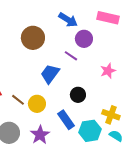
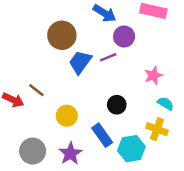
purple line: (71, 56) -> (108, 57), turned -56
blue trapezoid: (50, 74) -> (80, 62), moved
brown line: (18, 100) -> (36, 90), moved
cyan semicircle: (116, 136) -> (165, 104), moved

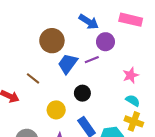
brown line: (36, 90) -> (33, 78), moved
cyan semicircle: (165, 104) -> (133, 100), moved
black circle: (117, 105) -> (82, 93), moved

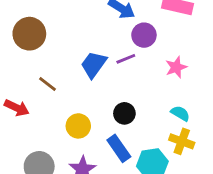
brown circle: (52, 41) -> (29, 34), moved
pink star: (131, 75) -> (176, 67), moved
black circle: (82, 93) -> (124, 113), moved

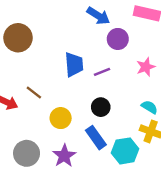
purple line: (126, 59) -> (102, 72), moved
blue trapezoid: (94, 64) -> (74, 65), turned 140
brown line: (48, 84) -> (34, 93), moved

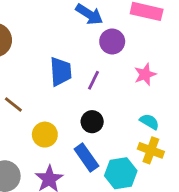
purple line: (102, 72) -> (94, 80), turned -42

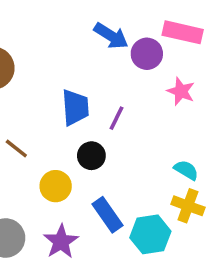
purple circle: (112, 41) -> (147, 54), moved
pink star: (145, 74) -> (181, 91), moved, turned -30
black circle: (92, 122) -> (91, 156), moved

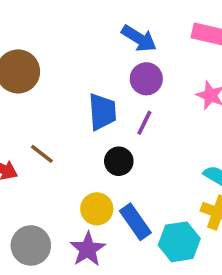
purple circle: (147, 54) -> (146, 79), moved
yellow circle: (56, 186) -> (97, 209), moved

